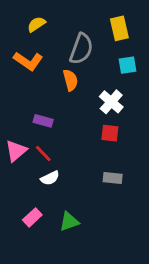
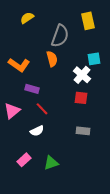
orange L-shape: (28, 61) -> (19, 65), moved
cyan square: (128, 65) -> (94, 59), moved
red line: (43, 154) -> (42, 109), moved

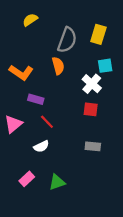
yellow rectangle: (88, 21) -> (98, 34), moved, turned 30

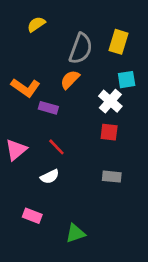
orange semicircle: (58, 66) -> (70, 80), turned -120
purple rectangle: (36, 99) -> (48, 108), moved
pink rectangle: (27, 179) -> (32, 216), turned 64
green triangle: (57, 182) -> (75, 233), moved

